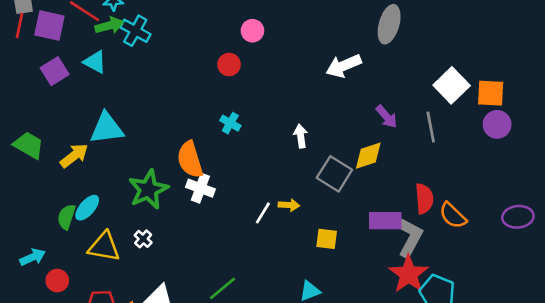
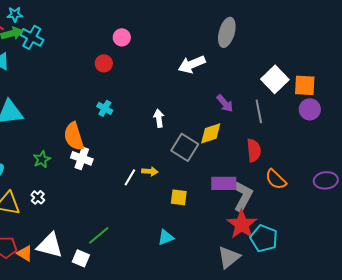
green star: (148, 189) -> (42, 159), size x0.6
red semicircle: (424, 199) -> (254, 150), moved

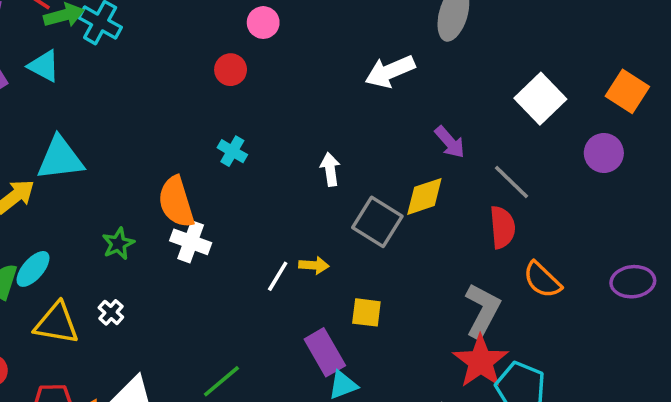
orange square: (305, 85) -> (627, 91), moved, turned 30
gray line: (259, 111) -> (511, 182), moved, turned -35
purple rectangle: (224, 183) -> (325, 352), moved, turned 60

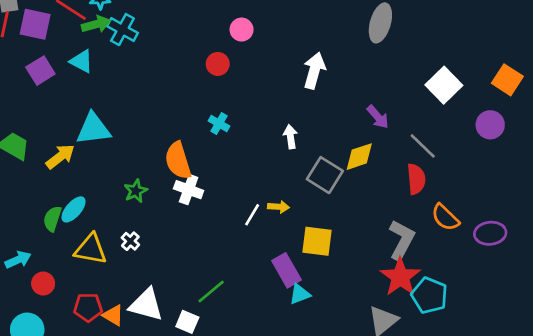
white arrow: (390, 71) -> (314, 71), moved, turned 128
purple ellipse: (633, 282) -> (490, 233), moved
yellow square: (366, 312) -> (317, 241), size x1.4

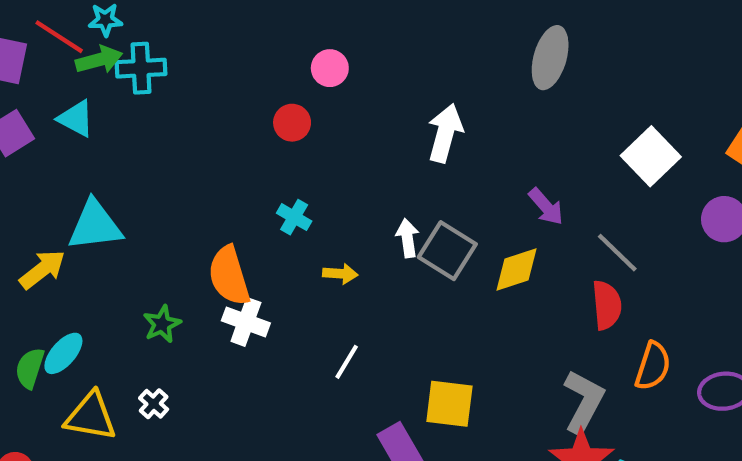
cyan cross: (122, 30) -> (141, 68), turned -32
gray square: (325, 175) -> (447, 251), moved
yellow arrow: (279, 207) -> (340, 274), moved
orange semicircle: (445, 217) -> (653, 366), turned -116

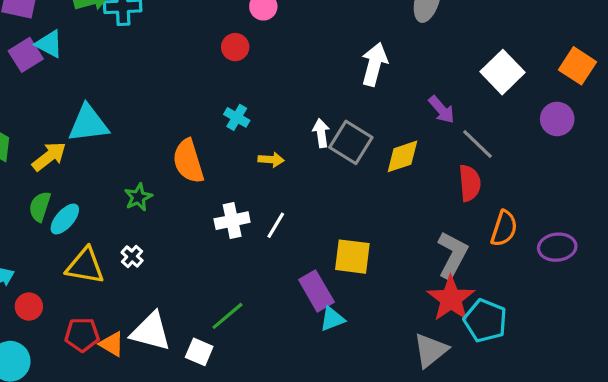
cyan triangle: (76, 118) -> (49, 44), moved
white arrow: (445, 133) -> (374, 64), moved
purple arrow: (546, 207) -> (442, 110), moved
white cross: (246, 322) -> (232, 221), moved, turned -32
green semicircle: (30, 368) -> (40, 206), moved

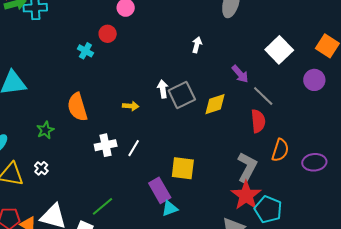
white arrow: (374, 64) -> (197, 45), size x0.6
cyan cross: (237, 117) -> (85, 51), moved
gray square: (351, 142) -> (182, 95), turned 32

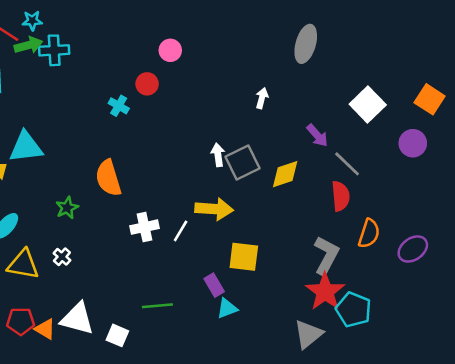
yellow arrow: (131, 106) -> (214, 209), moved, size x1.8
purple ellipse: (314, 162) -> (413, 249), turned -30
purple rectangle: (160, 190) -> (214, 285), size x0.7
green line: (103, 206) -> (157, 306), moved, turned 35

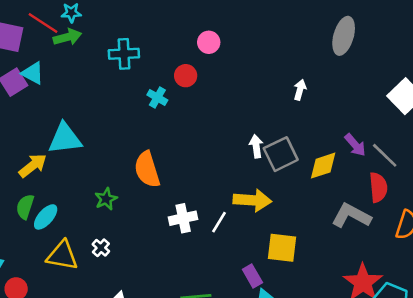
cyan cross: (54, 50) -> (124, 54), moved
purple arrow: (317, 135) -> (355, 145), moved
gray L-shape: (326, 255) -> (351, 216), moved, turned -90

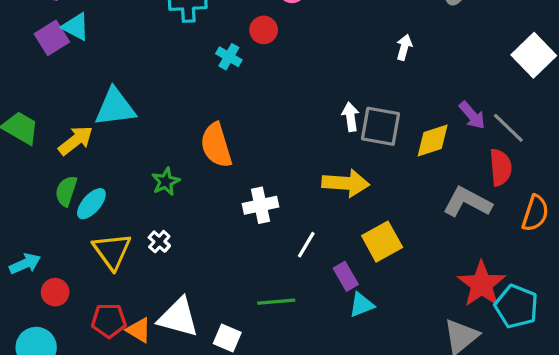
gray square: (281, 154) -> (380, 126), turned 36
white line: (219, 222) -> (306, 245), moved
yellow square: (282, 248) -> (382, 242), turned -36
yellow triangle: (62, 255) -> (112, 251), turned 44

